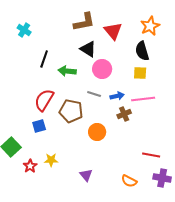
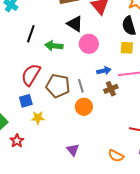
gray line: (94, 94) -> (81, 86), moved, turned 56
yellow star: (51, 160) -> (38, 118), moved

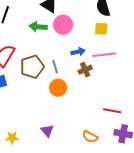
green arrow: (54, 46) -> (38, 27), moved
brown pentagon: (58, 86) -> (32, 67), turned -30
yellow star: (38, 118) -> (12, 138), moved

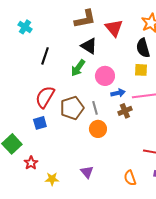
pink circle: (63, 25) -> (105, 76), moved
green arrow: (38, 27) -> (78, 68), turned -60
orange semicircle: (90, 137) -> (130, 178), turned 42

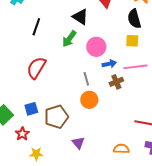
brown pentagon: (72, 108) -> (56, 117), moved
blue square: (40, 123) -> (31, 109), moved
orange semicircle: (130, 178) -> (121, 149), turned 112
yellow star: (52, 179) -> (36, 154), moved

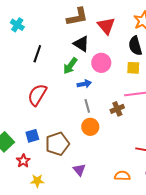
pink circle: (96, 47) -> (101, 63), moved
blue arrow: (109, 64) -> (84, 84), moved

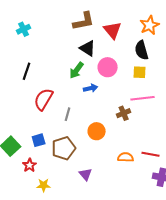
cyan cross: (17, 25) -> (24, 29), turned 32
black line: (37, 54) -> (27, 71), moved
gray line: (87, 106) -> (68, 114), moved, turned 32
orange semicircle: (122, 176) -> (126, 157), moved

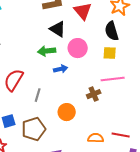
green arrow: (77, 70) -> (47, 51), turned 48

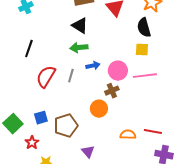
black triangle: (58, 29) -> (80, 26), moved
pink circle: (78, 48) -> (118, 71), moved
brown cross: (94, 94) -> (112, 91), moved
gray line: (38, 95) -> (71, 76), moved

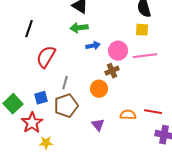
gray line: (71, 76) -> (65, 83), moved
red star: (32, 143) -> (32, 123), size x1.5
purple triangle: (88, 152) -> (98, 125), moved

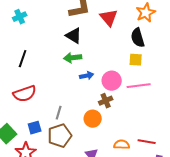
red semicircle: (46, 57) -> (25, 94), moved, turned -140

